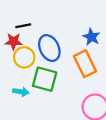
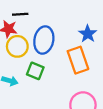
blue ellipse: (49, 48) -> (44, 40), turned 30
green square: (45, 79) -> (35, 71), size x0.7

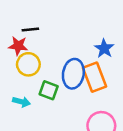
blue ellipse: (44, 40) -> (73, 74), moved

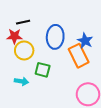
blue star: (104, 48) -> (85, 41), moved
blue ellipse: (73, 74) -> (55, 37), moved

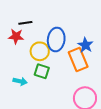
yellow circle: (24, 50) -> (40, 51), moved

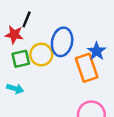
black line: (25, 23) -> (27, 19), turned -64
green square: (42, 71) -> (21, 59), moved, turned -35

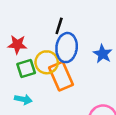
black line: (27, 19) -> (59, 26), moved
orange rectangle: (87, 68) -> (61, 76), moved

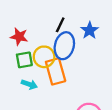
blue star: (103, 54) -> (90, 30), moved
cyan arrow: (23, 99) -> (29, 84), moved

